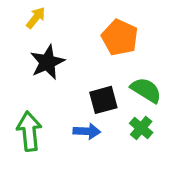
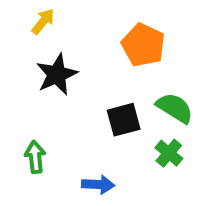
green arrow: (29, 131) -> (35, 157), size x0.7
blue arrow: (87, 131) -> (98, 185), moved

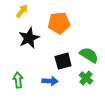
orange pentagon: (143, 45) -> (59, 23), moved, turned -30
blue arrow: (98, 185) -> (50, 81), moved

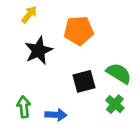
blue arrow: (50, 81) -> (56, 115), moved

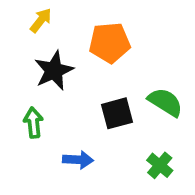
green cross: (115, 104) -> (160, 165), moved
green arrow: (24, 107) -> (33, 123), moved

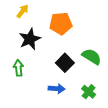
black square: (117, 113) -> (65, 63), turned -30
blue arrow: (78, 160) -> (57, 89), moved

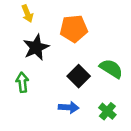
yellow arrow: (23, 11) -> (27, 14), turned 120

